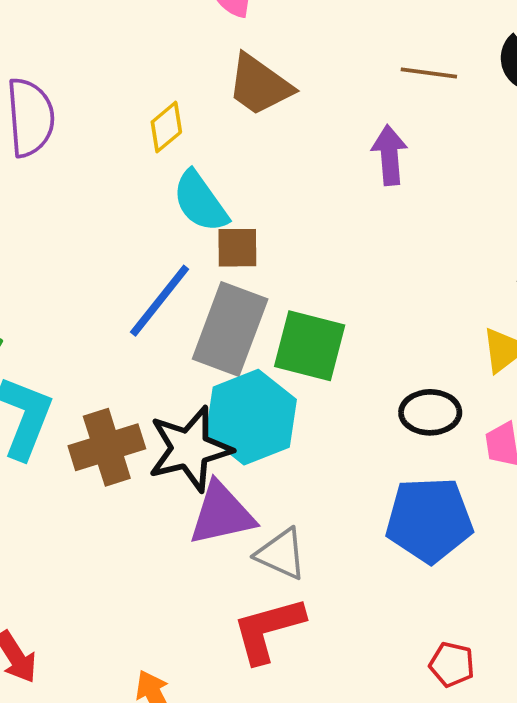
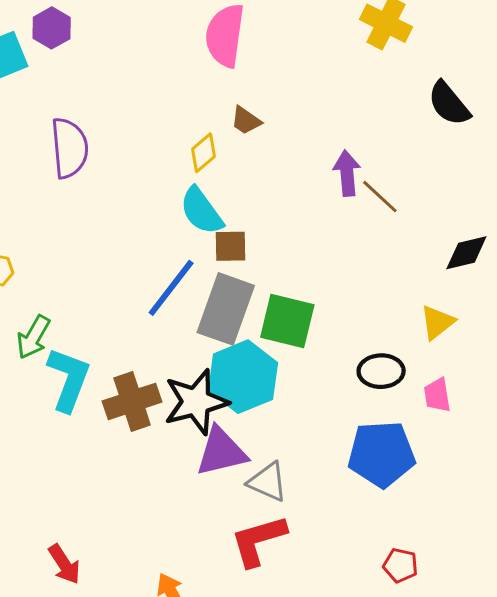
brown line: (429, 73) -> (380, 197), moved, turned 36
brown trapezoid: (259, 85) -> (246, 120), size x0.6
yellow diamond: (166, 127) -> (203, 153), moved

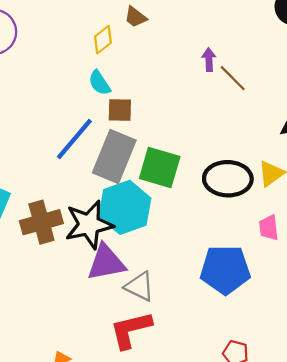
purple arrow: (347, 173) -> (209, 60), size x0.7
cyan semicircle: (201, 211) -> (100, 83), size x0.7
black ellipse: (381, 371) -> (228, 179), moved, size x1.4

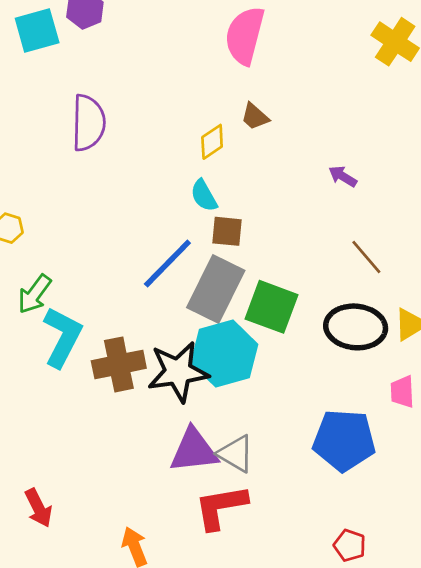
purple arrow: (209, 60) -> (343, 176), turned -60
brown line: (233, 78) -> (366, 257), moved
purple triangle: (106, 263) -> (194, 450), moved

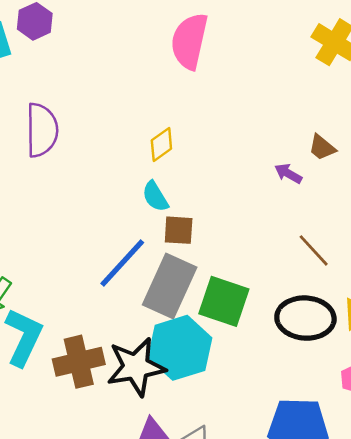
brown trapezoid: (255, 117) -> (322, 148), moved

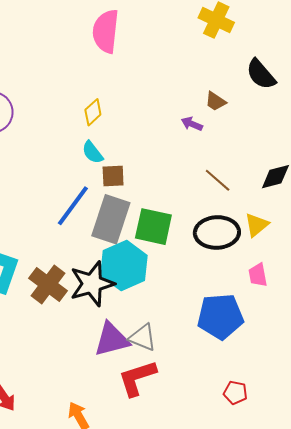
brown cross: (79, 362) -> (48, 285), turned -33

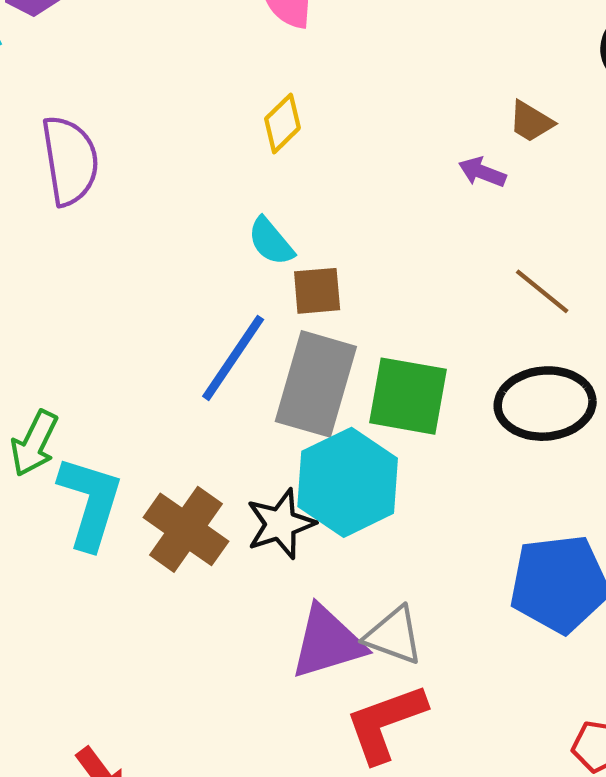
yellow diamond: (93, 112) -> (282, 123), moved
black star: (92, 284) -> (281, 524), size x0.7

